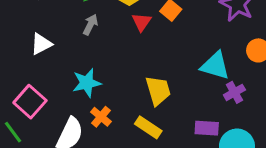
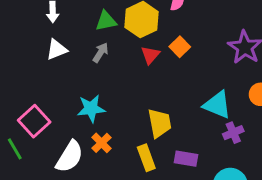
white triangle: (41, 44) -> (57, 50), moved
yellow rectangle: (148, 127) -> (146, 158), turned 30
purple rectangle: (207, 128) -> (186, 159), moved

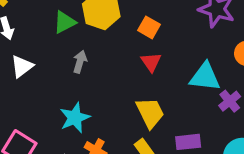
gray arrow: (101, 53) -> (80, 62), moved
red triangle: (150, 55) -> (151, 62), moved

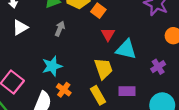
orange square: (149, 27) -> (98, 11), moved
cyan triangle: (205, 77) -> (126, 49), moved

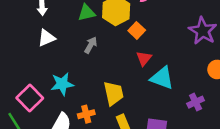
cyan star: (52, 66) -> (62, 84), moved
yellow trapezoid: (103, 69) -> (114, 93), moved
orange cross: (64, 90) -> (86, 114), turned 32

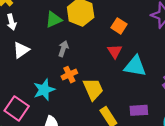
orange square: (137, 30) -> (119, 26), moved
orange cross: (86, 114) -> (69, 75), moved

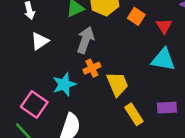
orange square: (119, 26) -> (136, 16), moved
gray arrow: (63, 49) -> (85, 40), size x1.5
red triangle: (115, 51) -> (164, 26), moved

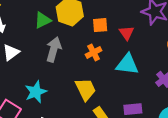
orange square: (136, 16) -> (100, 25), turned -35
orange cross: (92, 68) -> (94, 52), moved

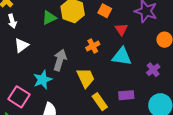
orange square: (100, 25) -> (105, 11), moved, turned 32
gray arrow: (54, 49) -> (60, 60), moved

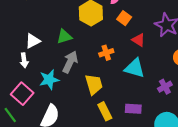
green triangle: (49, 18) -> (64, 37), moved
white arrow: (12, 21) -> (24, 60), moved
red triangle: (121, 29) -> (138, 40), turned -32

